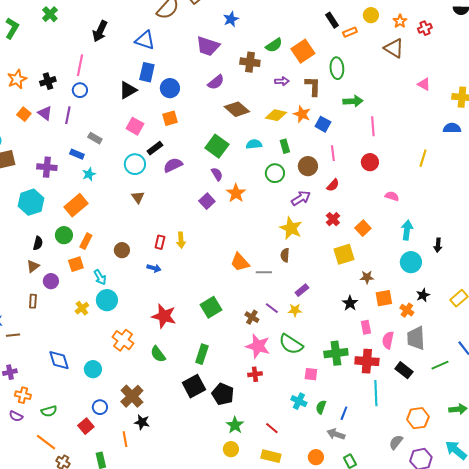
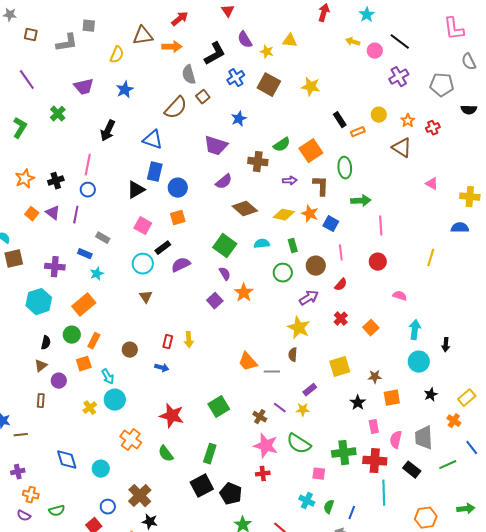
yellow square: (344, 254) -> (340, 367), moved
orange cross: (407, 310) -> (454, 421), moved

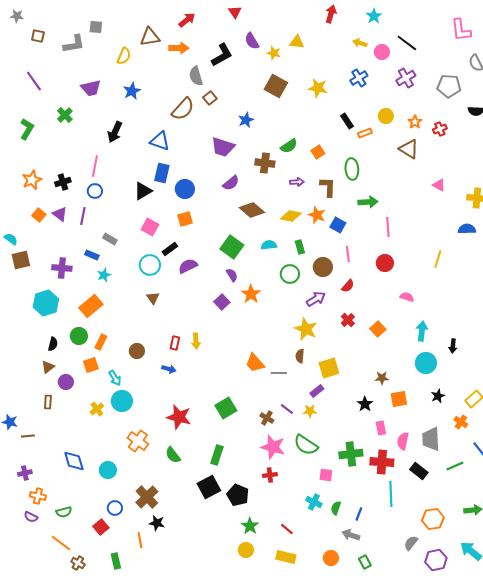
blue cross: (236, 78) -> (359, 78), moved
orange square: (311, 151) -> (318, 152), size x0.6
yellow square: (340, 367) -> (329, 368), moved

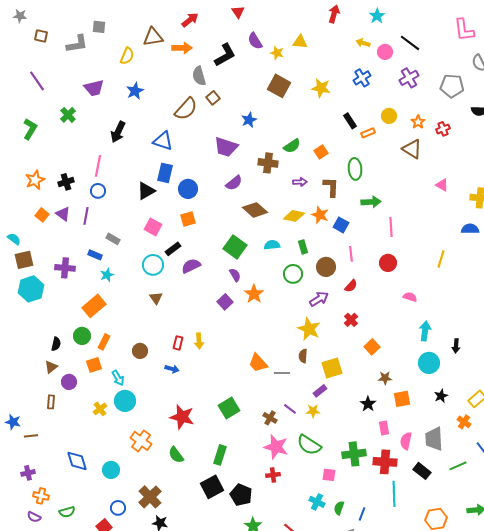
cyan hexagon: (46, 303) -> (31, 289), moved
orange square: (378, 329) -> (372, 347), moved

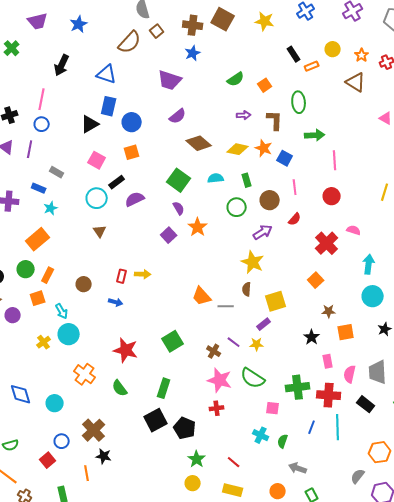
brown cross: (268, 163) -> (193, 25), moved
red cross: (351, 320) -> (327, 243), moved, size x1.6
yellow arrow: (199, 341) -> (143, 274), turned -84
blue line: (362, 514) -> (312, 427), moved

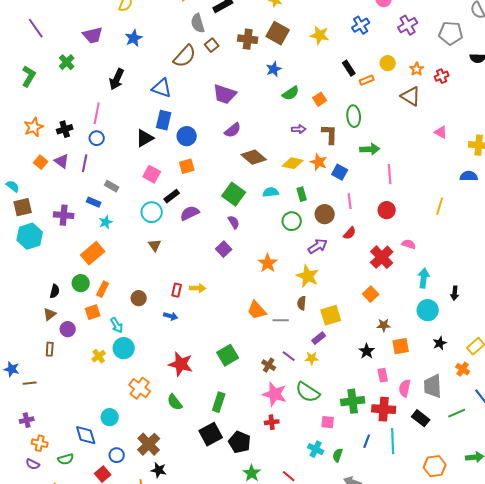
blue star: (193, 53) -> (274, 69), moved
orange star: (198, 227) -> (268, 263), moved
blue diamond: (21, 394) -> (86, 435), moved

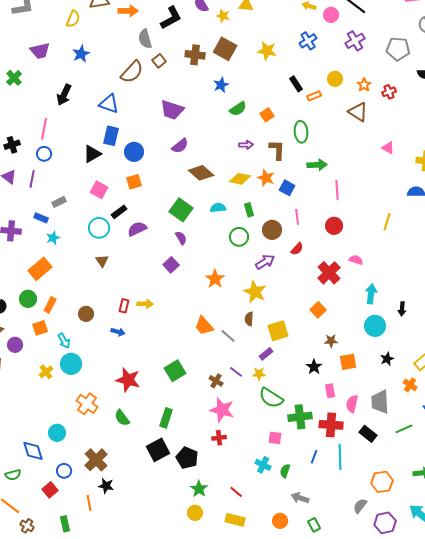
gray rectangle: (112, 186) -> (59, 202), turned -56
gray line: (281, 320) -> (228, 336), turned 42
green semicircle: (308, 392) -> (271, 398), moved

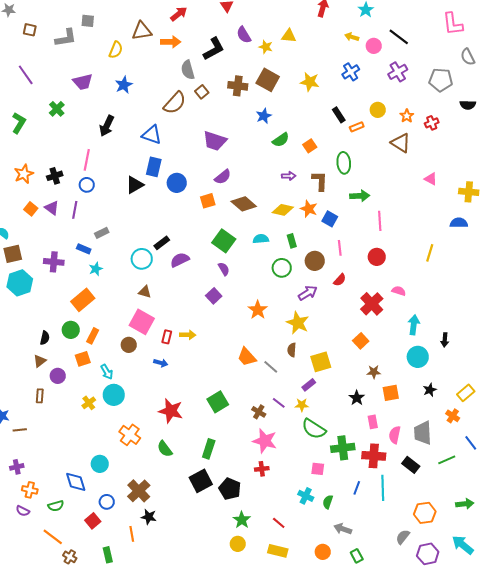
orange square: (134, 182) -> (208, 201), moved
pink square: (99, 190) -> (142, 322), moved, size x1.4
brown triangle: (102, 261) -> (145, 292), turned -40

